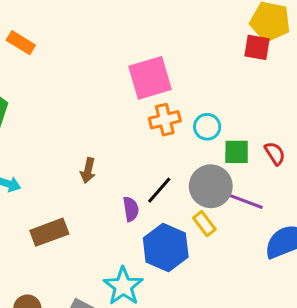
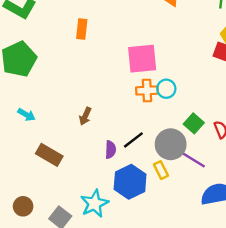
orange rectangle: (21, 43) -> (82, 29), moved, turned 54
cyan circle: (207, 127) -> (166, 89), moved
green square: (237, 152) -> (194, 123), turned 30
brown rectangle: (49, 232) -> (49, 155), turned 40

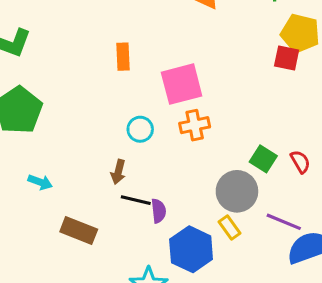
orange rectangle: (82, 29) -> (123, 57), moved
cyan circle: (166, 89) -> (140, 129), moved
black line: (133, 140) -> (136, 200), moved, turned 60
purple line: (193, 160) -> (284, 222), moved

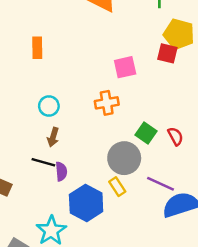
pink square: (182, 84) -> (125, 67), moved, size x0.7
orange cross: (195, 125) -> (107, 103), moved
brown arrow: (118, 172) -> (53, 137), moved

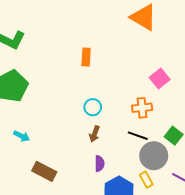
pink square: (125, 67) -> (160, 78), turned -30
black line: (43, 162) -> (138, 136), moved

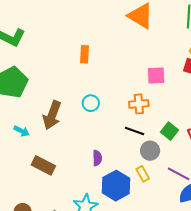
pink square: (160, 78) -> (156, 75), turned 36
brown arrow: (95, 134) -> (52, 115), moved, size x1.8
gray circle: (154, 156) -> (150, 151), size x0.7

